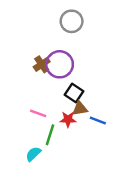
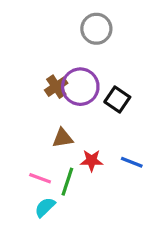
black square: (74, 93) -> (117, 100), moved
brown triangle: (80, 109) -> (63, 138), moved
pink line: (38, 113) -> (40, 178), moved

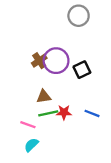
gray circle: (96, 29) -> (79, 16), moved
black square: (117, 100) -> (82, 70), turned 30
green line: (67, 182) -> (48, 113), moved, turned 60

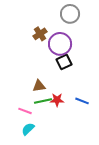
brown cross: (39, 61) -> (40, 34), moved
purple circle: (56, 61) -> (60, 44), moved
black square: (82, 70) -> (64, 62), moved

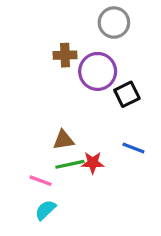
brown cross: (40, 34) -> (65, 55), turned 32
black square: (64, 62) -> (127, 94), moved
blue line: (82, 101) -> (133, 148), moved

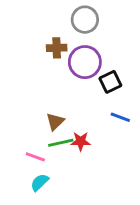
gray circle: (114, 23) -> (85, 20), moved
brown triangle: (63, 140) -> (55, 122), turned -36
blue line: (133, 148) -> (120, 117), moved

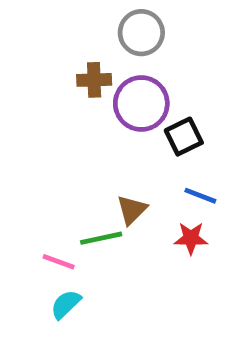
brown triangle: (55, 122) -> (132, 210), moved
red star: (81, 141) -> (191, 238), moved

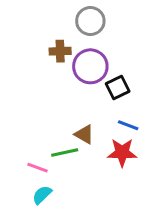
brown triangle: (132, 210) -> (84, 134), turned -45
red star: (191, 238) -> (122, 152), size x1.4

